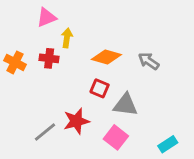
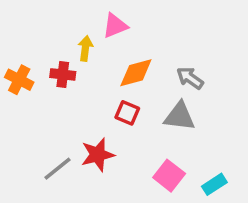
pink triangle: (46, 17) -> (115, 26), moved
orange diamond: (106, 57) -> (136, 73), turned -32
gray triangle: (125, 105) -> (180, 116), moved
pink square: (116, 137) -> (169, 176), moved

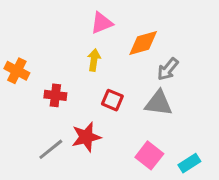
yellow arrow: (85, 48) -> (94, 60), moved
orange diamond: (136, 73) -> (143, 43), moved
red cross: (63, 74) -> (55, 95), moved
gray arrow: (190, 78) -> (168, 69), turned -85

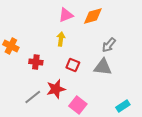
orange diamond: (143, 43) -> (93, 16), moved
pink square: (149, 155) -> (78, 105), moved

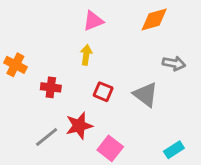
orange diamond: (93, 16) -> (154, 20), moved
gray arrow: (109, 45) -> (174, 63), moved, turned -119
gray triangle: (103, 67) -> (146, 95), turned 30

